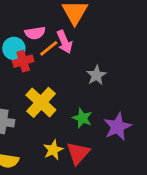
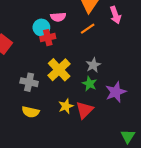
pink arrow: (64, 42) -> (115, 15), moved
orange line: (49, 48) -> (88, 29), moved
gray star: (96, 75) -> (93, 65), moved

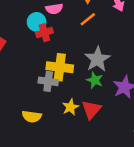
gray star: (93, 65) -> (97, 59), size x1.5
yellow cross: (59, 70) -> (60, 67), turned -35
gray cross: (29, 82) -> (48, 81), moved

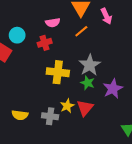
cyan circle: (37, 22) -> (17, 35), moved
gray cross: (48, 81) -> (50, 116), moved
yellow semicircle: (32, 116) -> (20, 115), moved

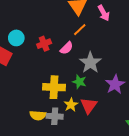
pink semicircle: (53, 23) -> (67, 48), moved, turned -32
yellow cross: (58, 72) -> (54, 87), moved
green star: (88, 83) -> (79, 82), moved
yellow semicircle: (20, 115) -> (38, 115), moved

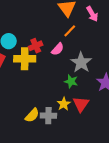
yellow cross: (54, 87) -> (25, 59), moved
yellow semicircle: (38, 115) -> (32, 115), turned -49

